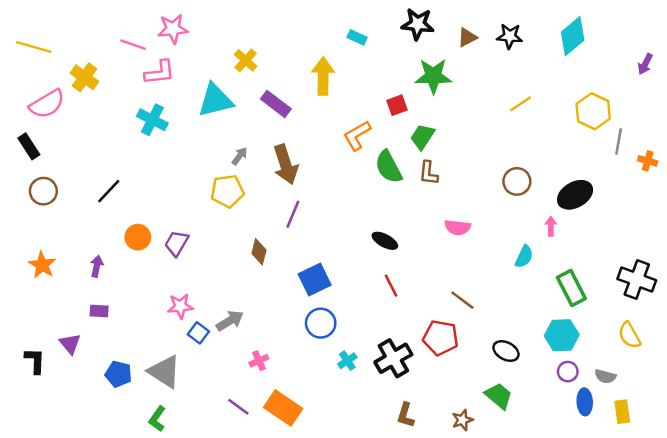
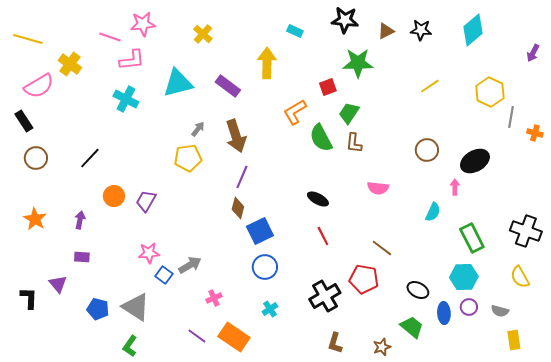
yellow cross: (246, 60) -> (203, 34), moved
brown diamond: (259, 252) -> (238, 208), moved
cyan cross: (347, 361) -> (270, 309), moved
blue ellipse: (585, 402) -> (444, 313), moved

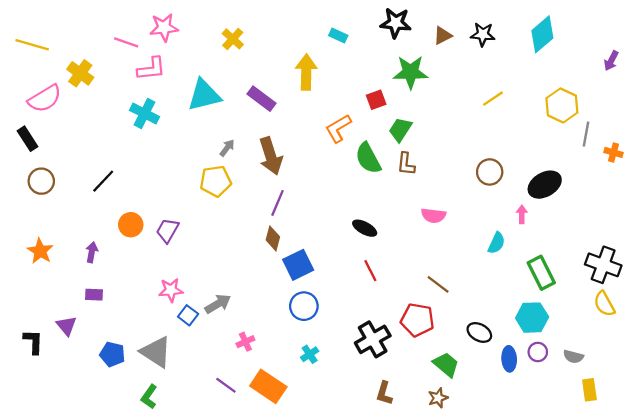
yellow semicircle: (520, 277) -> (604, 304), moved
green trapezoid: (412, 327) -> (446, 365), moved

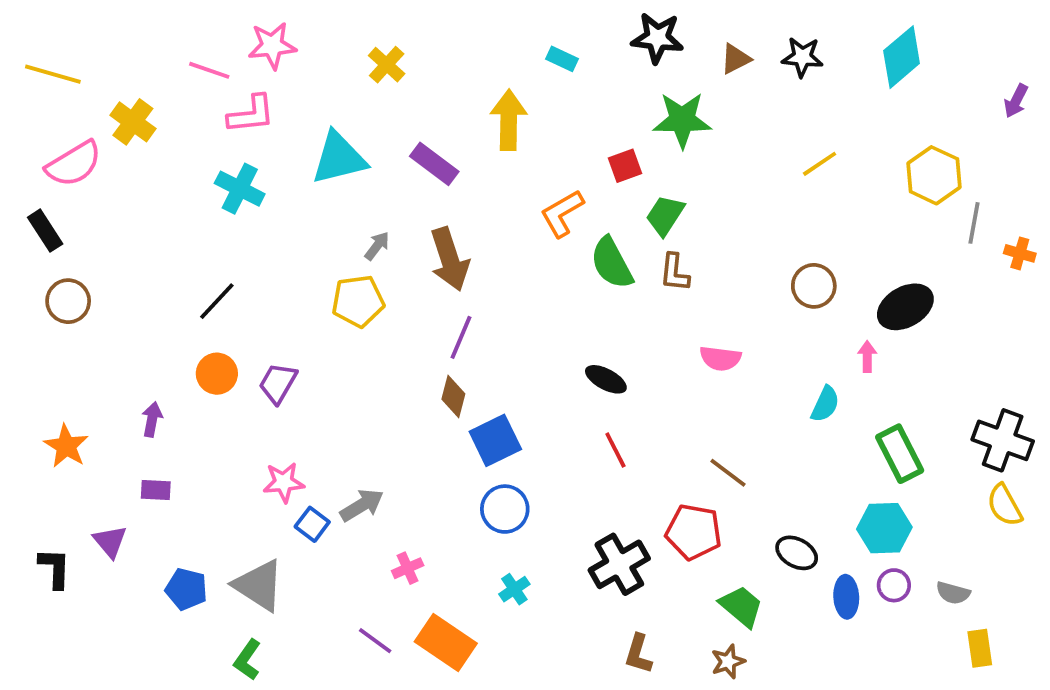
black line: (103, 181) -> (217, 301), moved
orange star: (40, 251) -> (66, 446), moved

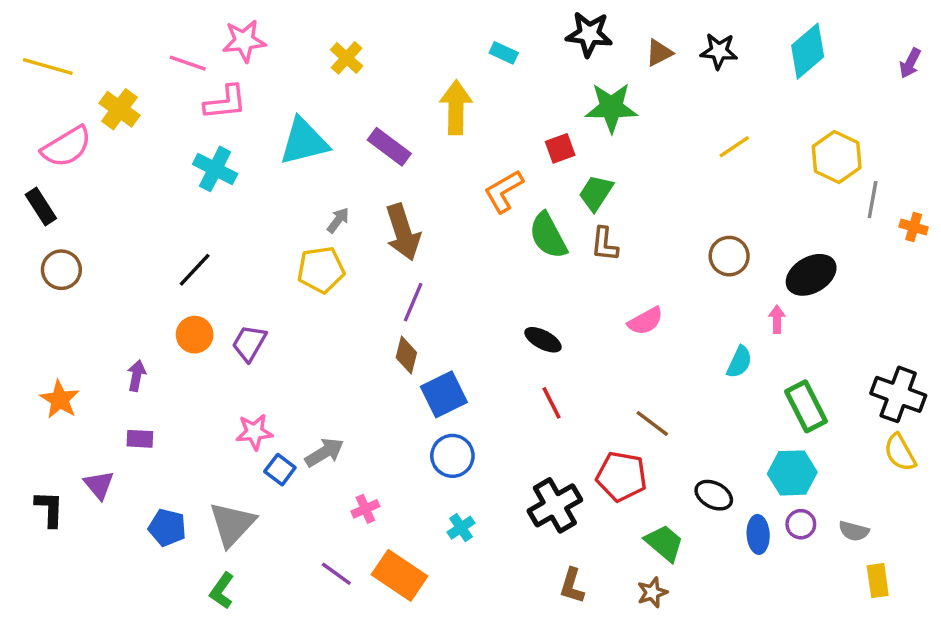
purple arrow: (1016, 101) -> (910, 63), moved
pink semicircle: (720, 358) -> (645, 321), turned -36
gray triangle: (259, 585) -> (232, 524), turned 40

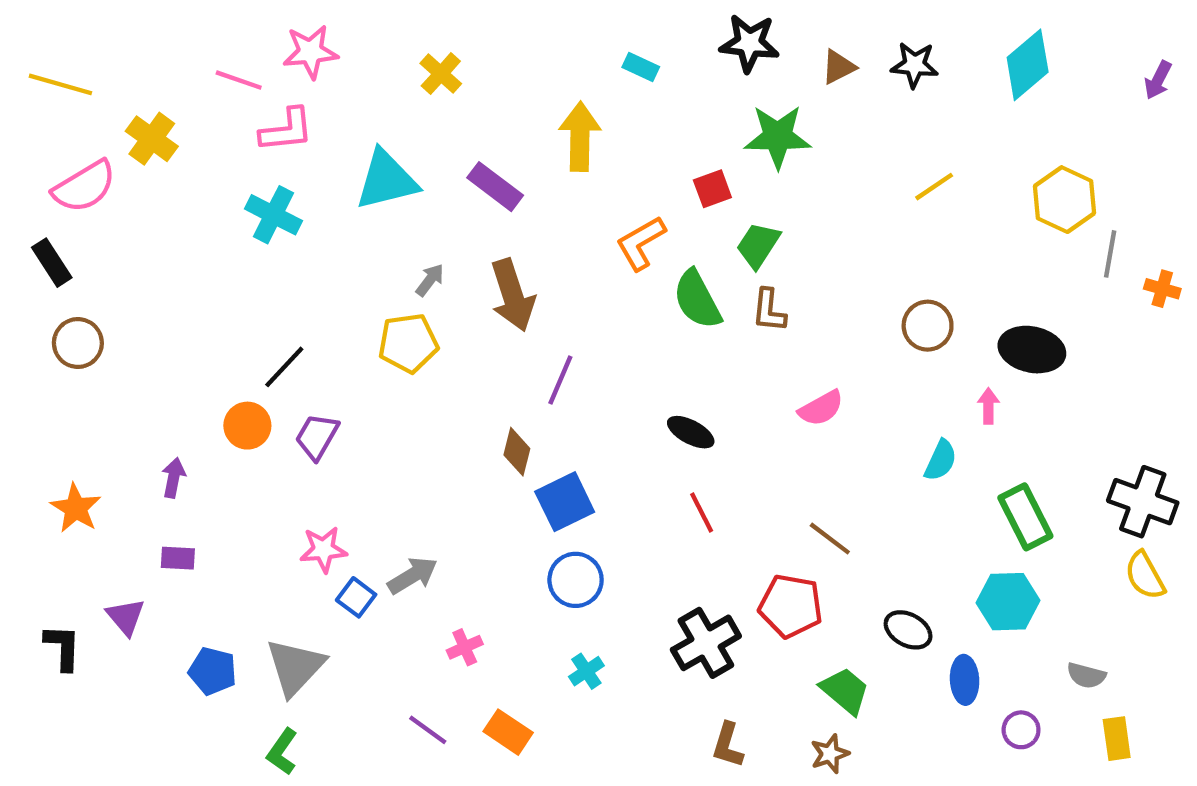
black line: (195, 270) -> (284, 367), moved
black ellipse: (811, 275) -> (1032, 350), turned 42
purple line: (413, 302) -> (560, 380), moved
purple circle: (801, 524) -> (1021, 730), moved
orange rectangle: (400, 575) -> (508, 732), size x0.7

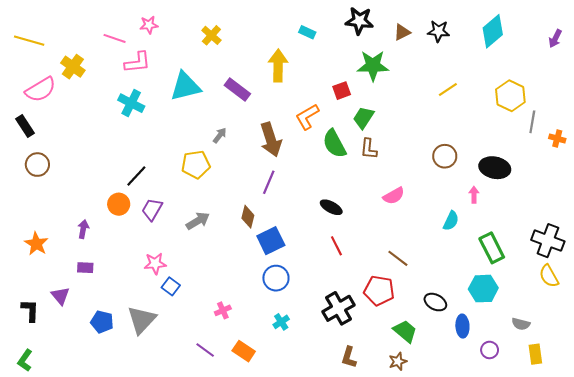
pink star: (310, 52) -> (149, 25), size x0.7
gray arrow: (430, 280) -> (220, 135), moved
brown arrow: (513, 295) -> (271, 140), moved
gray arrow: (413, 576) -> (198, 221), moved
green L-shape: (282, 752) -> (25, 360), moved

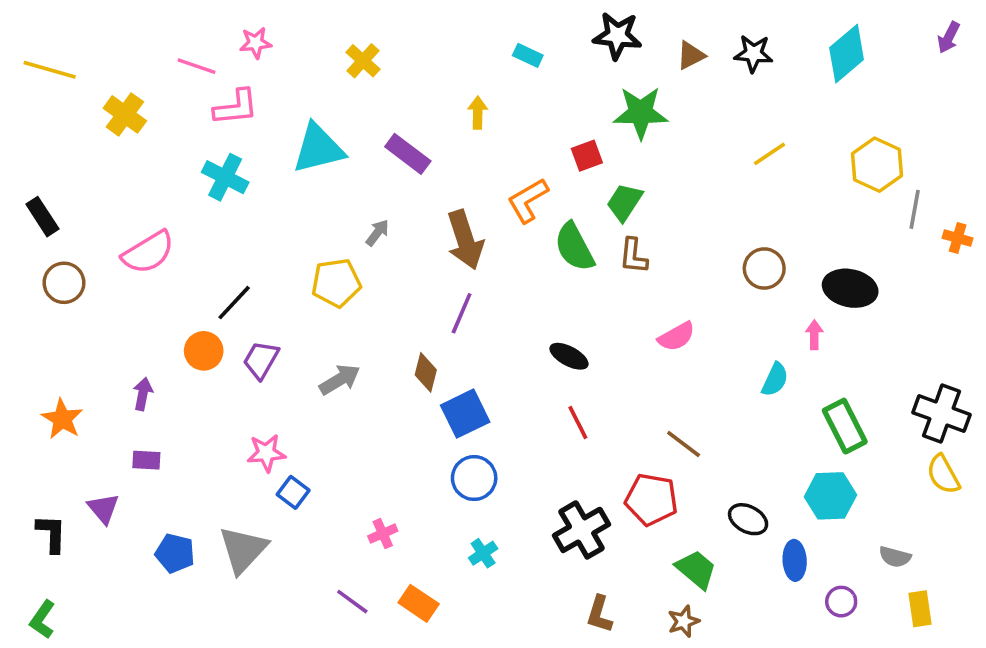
purple arrow: (555, 38) -> (949, 37), moved
yellow arrow: (278, 66) -> (478, 113), size x0.6
pink semicircle: (41, 90) -> (148, 252), moved

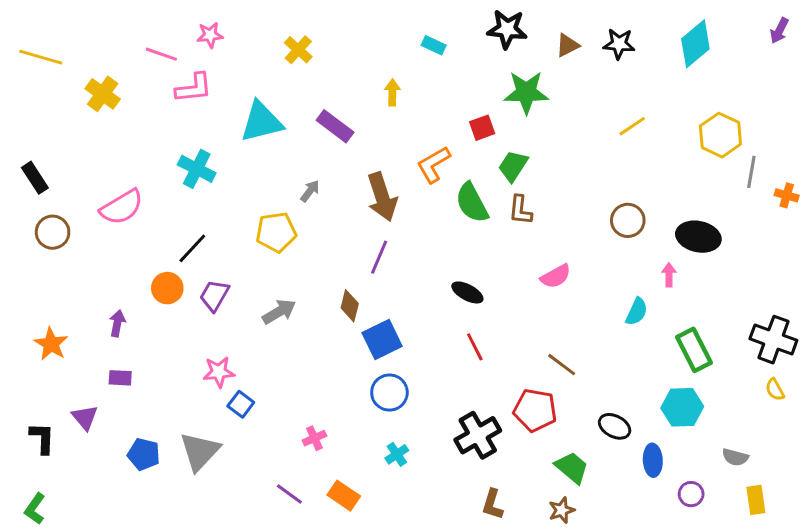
cyan cross: (225, 177) -> (197, 169), moved
yellow semicircle: (943, 474) -> (775, 390), size x0.7

